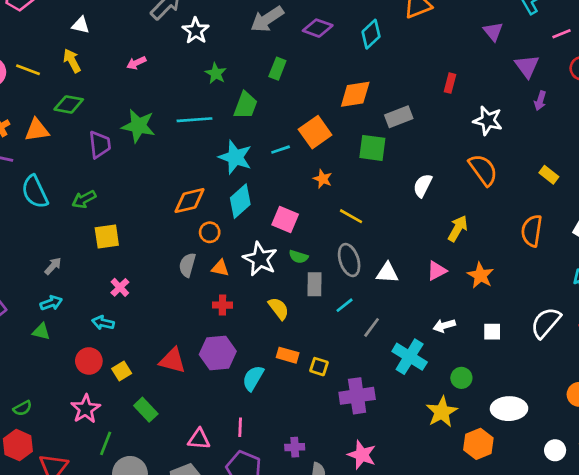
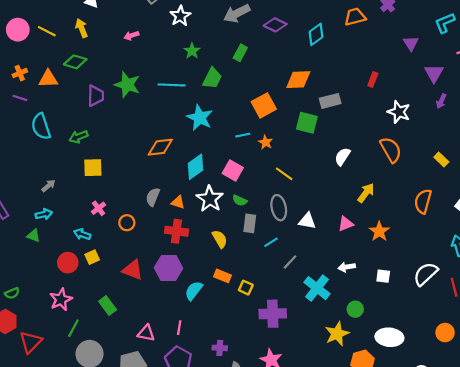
cyan line: (281, 150) -> (243, 135), moved
cyan diamond: (240, 201) -> (195, 167), moved
orange circle: (210, 232) -> (127, 223), moved
red cross: (222, 305) -> (176, 231), size x1.5
yellow square: (122, 371) -> (92, 257), moved

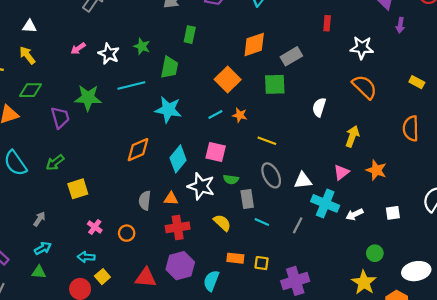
white star: (180, 16) -> (109, 54), moved
cyan line: (271, 242) -> (262, 222), moved, turned 72
cyan cross: (317, 288) -> (325, 203), moved

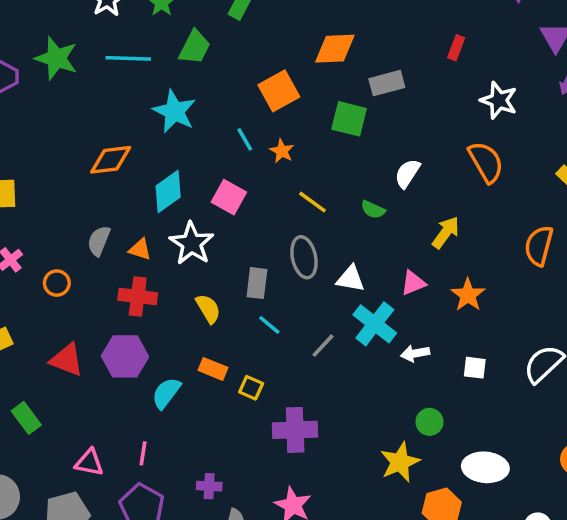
cyan line: (215, 114) -> (245, 139), turned 72
green semicircle: (231, 179) -> (373, 210), moved

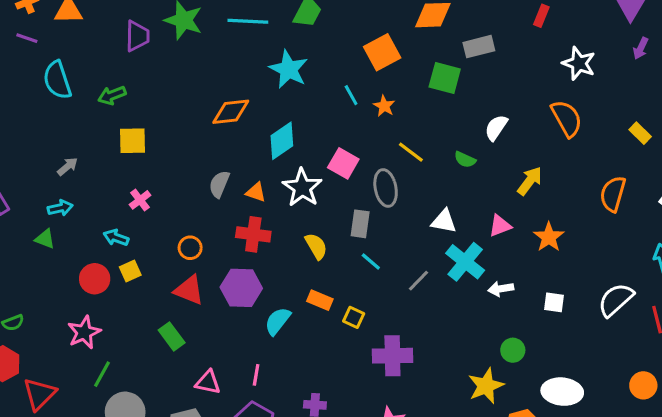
pink square: (229, 197) -> (343, 163), moved
gray ellipse: (304, 257) -> (386, 188), moved
orange circle: (57, 283) -> (190, 248), moved
green rectangle: (26, 418) -> (172, 336), moved

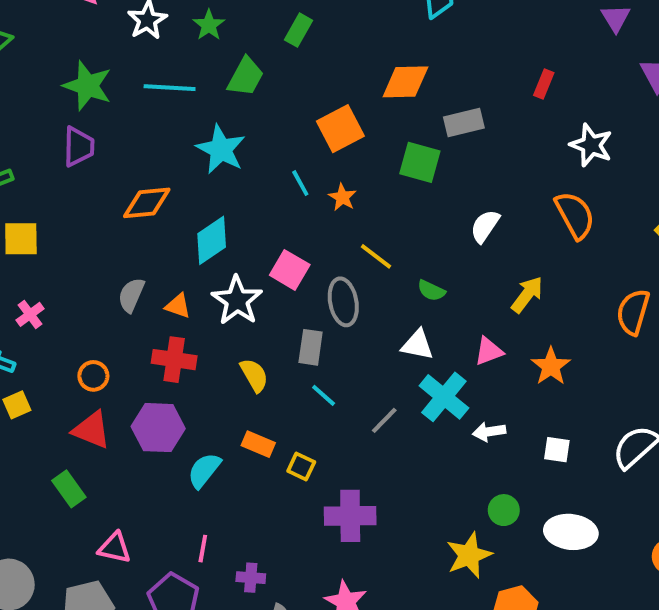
purple trapezoid: (137, 36) -> (79, 147), moved
green semicircle: (465, 160) -> (431, 291), moved
pink line: (256, 375) -> (203, 549), moved
white ellipse: (562, 392) -> (571, 532), moved

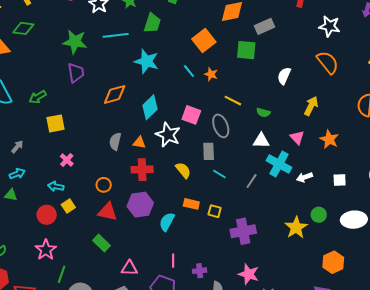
pink triangle: (489, 351) -> (297, 137), turned -42
yellow star: (469, 555) -> (296, 227), moved

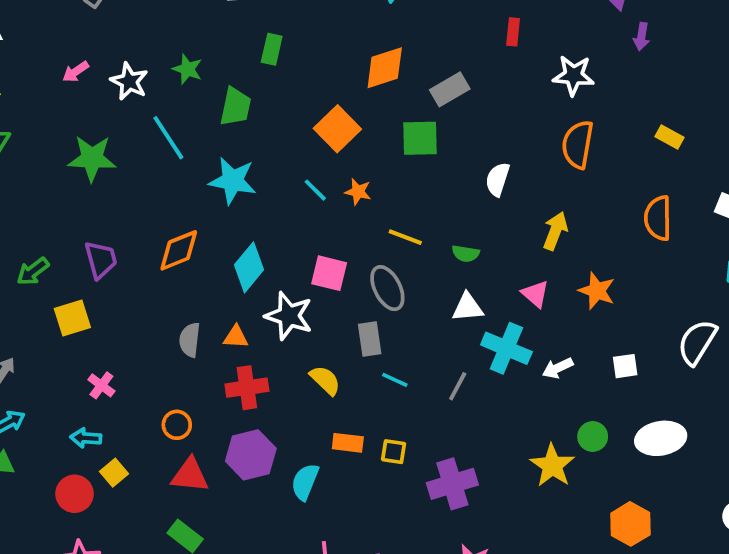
cyan line: (116, 35) -> (168, 138), turned 70
orange semicircle: (328, 62) -> (578, 144), turned -125
purple trapezoid: (76, 73) -> (101, 260), moved

